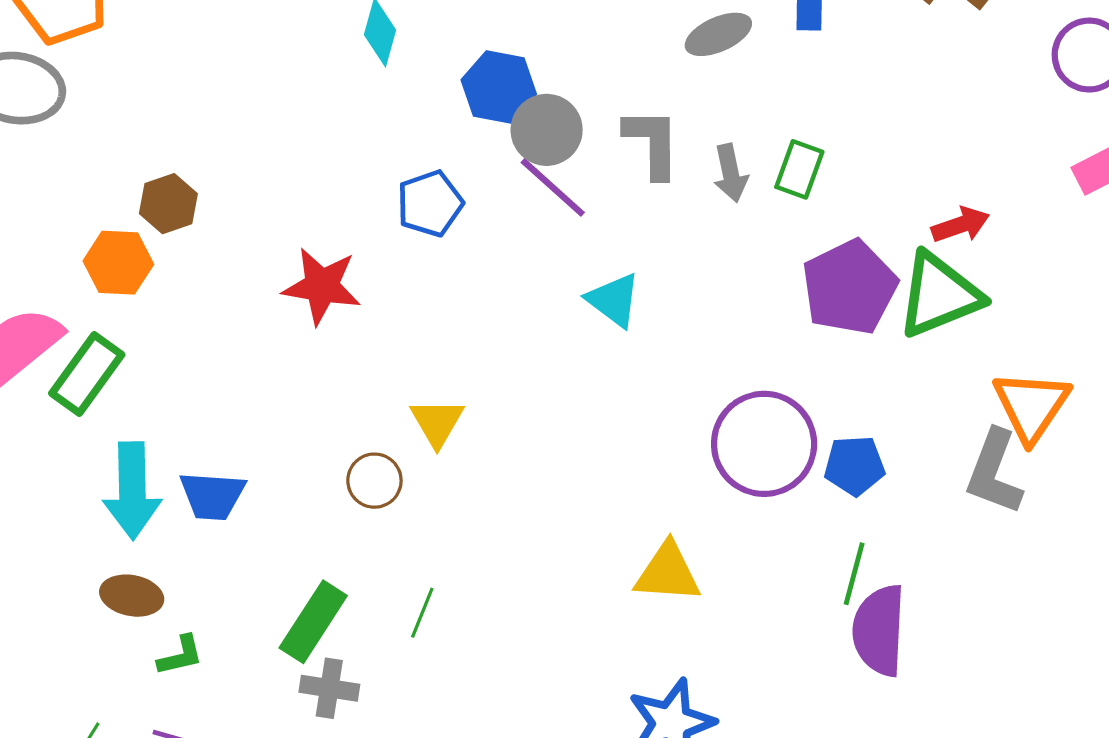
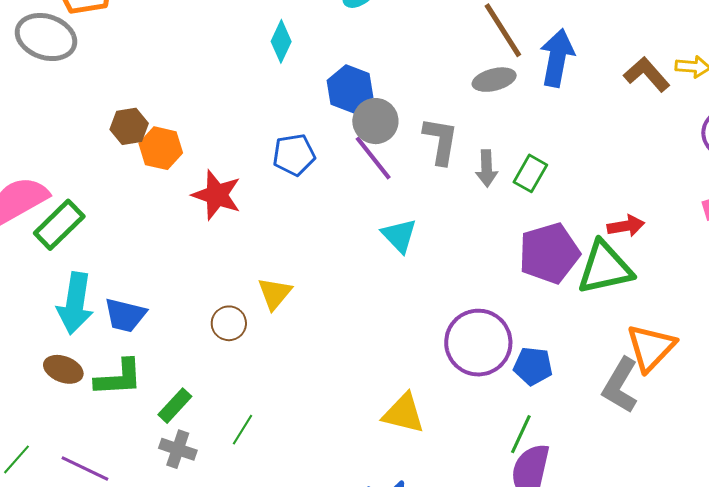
orange hexagon: (118, 263) -> (161, 148), moved
green line: (422, 613) -> (243, 430), moved
green rectangle: (313, 622) -> (175, 406), size x0.7
green L-shape: (180, 656) -> (119, 378), moved, size x1.6

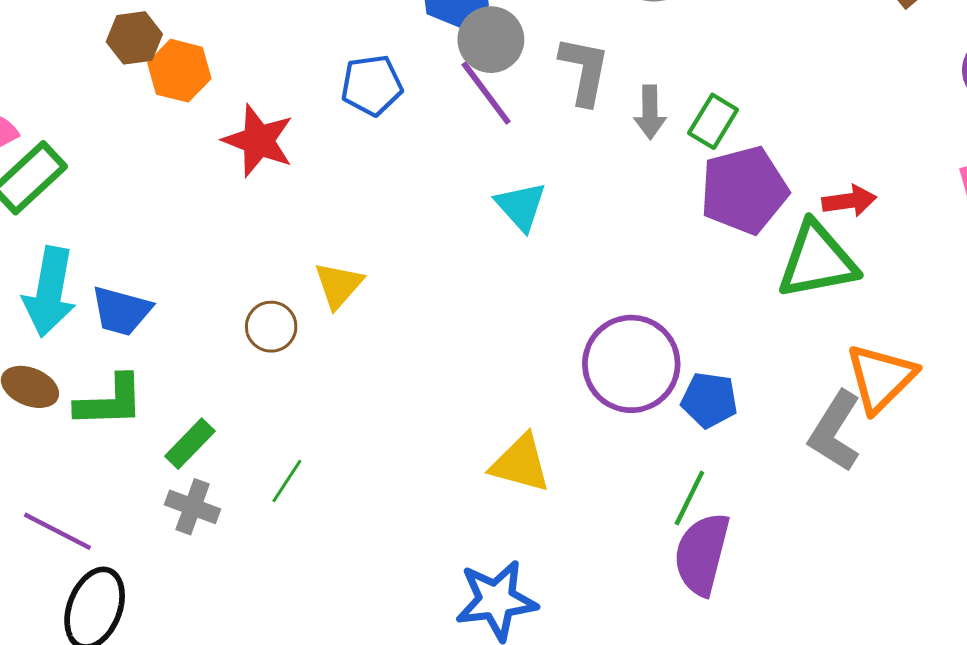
purple pentagon: (549, 253) -> (744, 190), moved

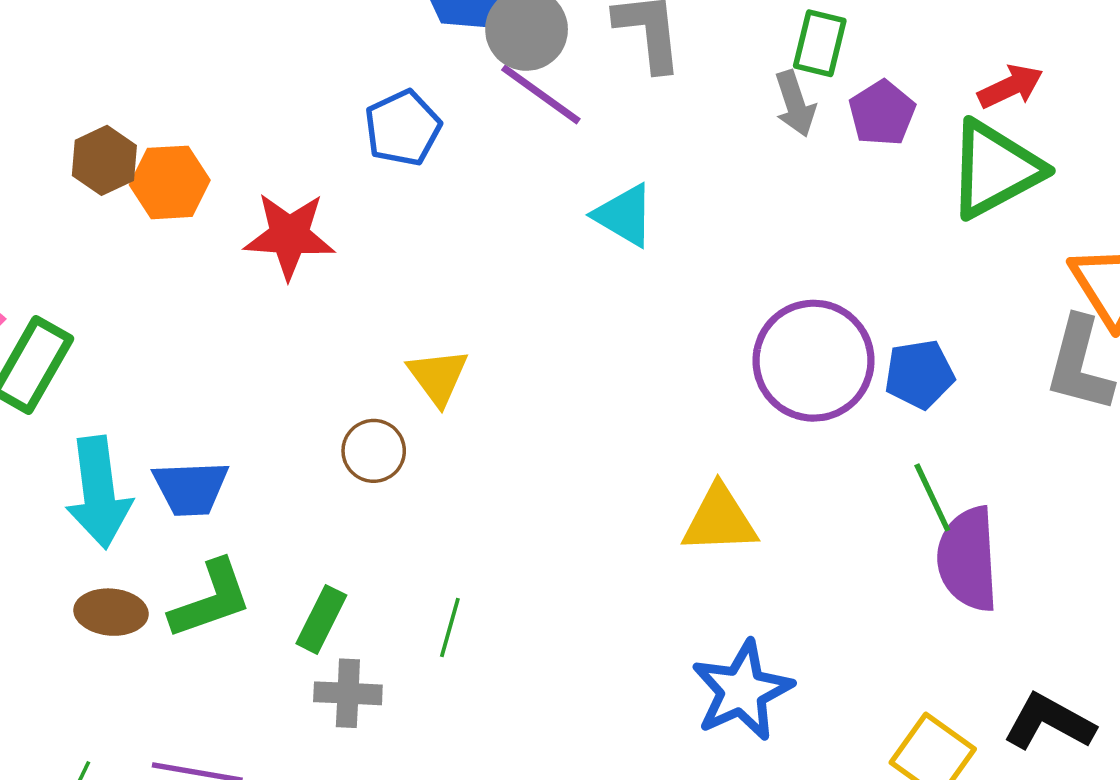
gray arrow: (650, 112) -> (795, 104), moved
purple pentagon: (744, 190) -> (882, 113), size x0.6
green line: (689, 498) -> (932, 498), turned -34

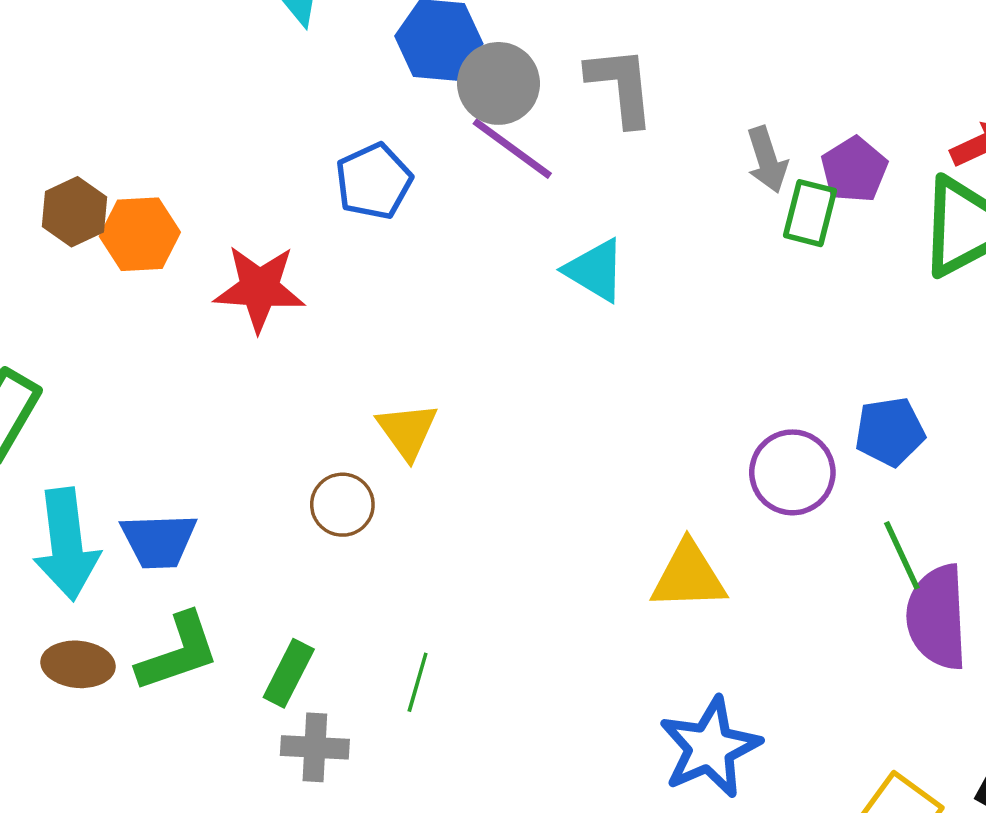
green rectangle: (820, 43) -> (810, 213), moved
purple circle: (814, 361) -> (792, 472), moved, size x0.7

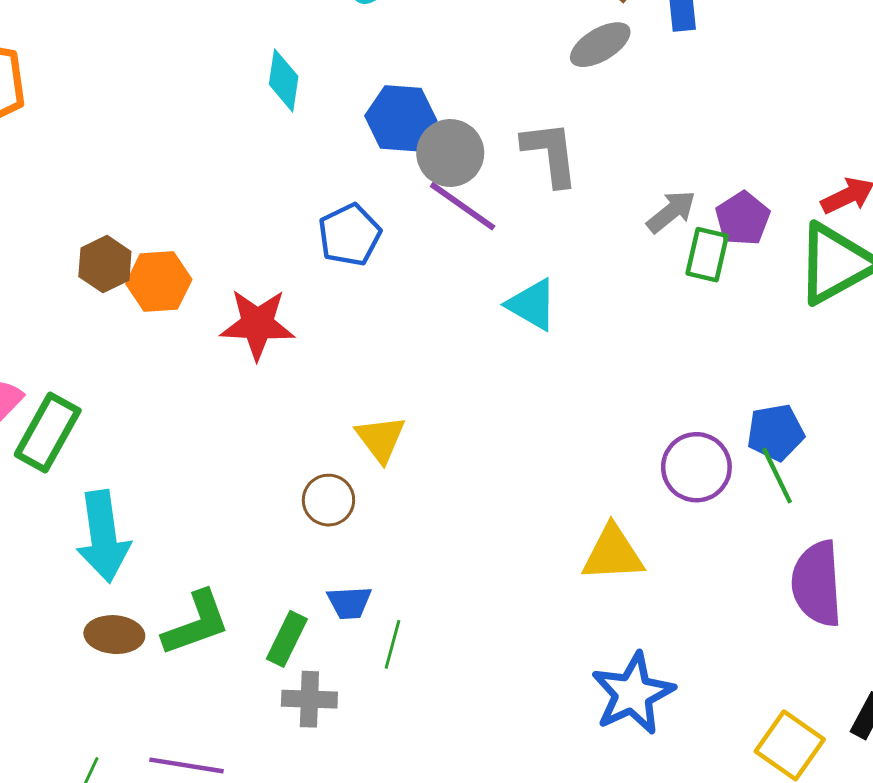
gray arrow: (767, 160) -> (671, 212), turned -110
blue trapezoid: (159, 541) -> (349, 603), moved, size x0.7
green line: (902, 555) -> (777, 476), moved

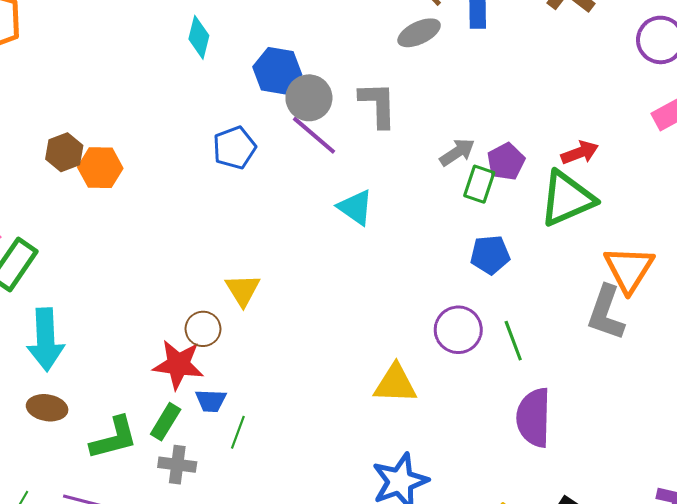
red star: (257, 324) -> (178, 365), moved
blue pentagon: (776, 432) -> (490, 255), moved
green L-shape: (196, 623) -> (114, 438), moved

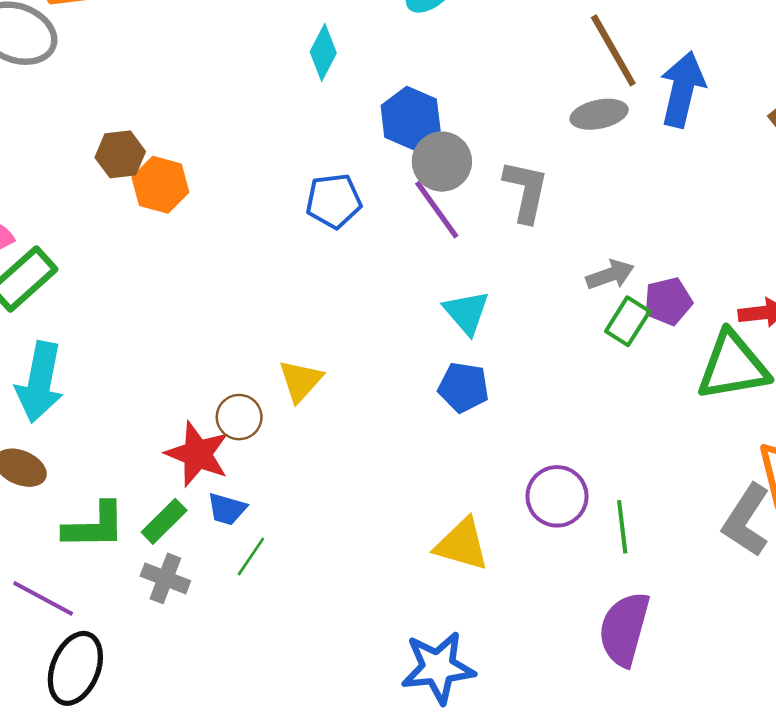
blue pentagon: (490, 255) -> (464, 387), moved

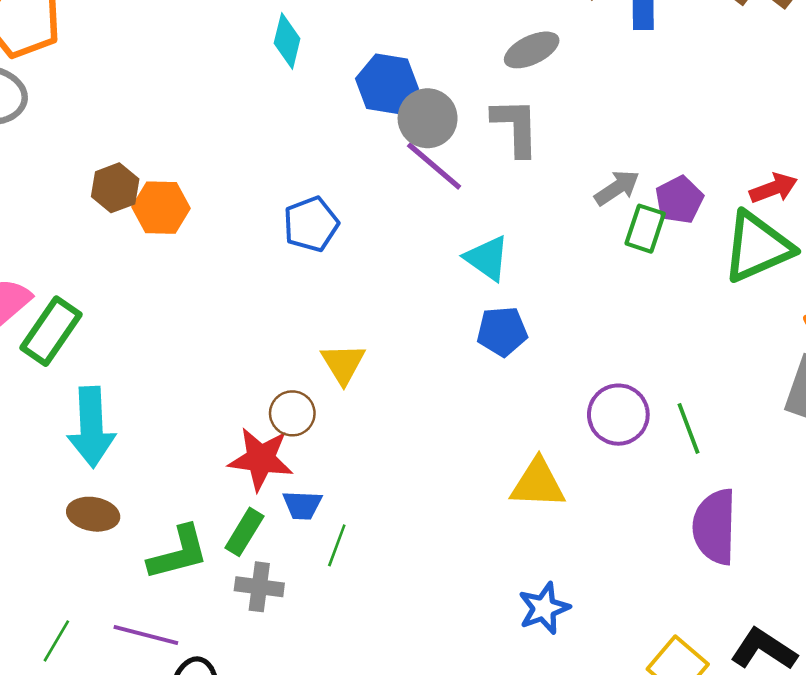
gray ellipse: (599, 114) -> (532, 50), moved
blue pentagon: (334, 201) -> (311, 224), moved
blue star: (438, 668) -> (544, 608), size x0.7

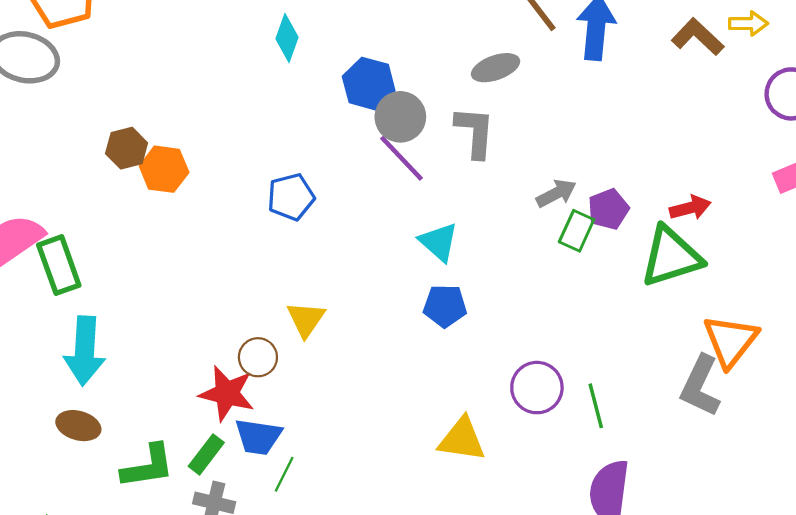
green rectangle: (51, 331) -> (59, 265), turned -60
blue trapezoid: (302, 505) -> (258, 437), size x1.4

